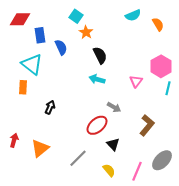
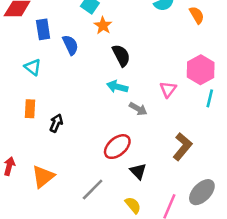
cyan triangle: (32, 64) -> (33, 67), size x0.6
orange rectangle: (23, 87) -> (30, 109), moved
gray arrow: (114, 107) -> (138, 109), moved

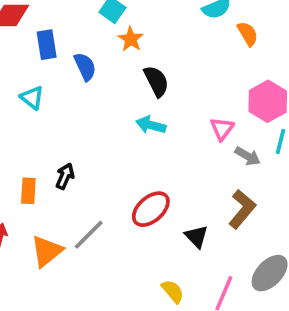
orange semicircle: (197, 15) -> (248, 34), moved
orange rectangle: (30, 109) -> (28, 191), moved
gray arrow: (138, 109) -> (248, 156), moved
black triangle: (138, 171) -> (196, 237), moved
gray line: (93, 190) -> (89, 235), moved

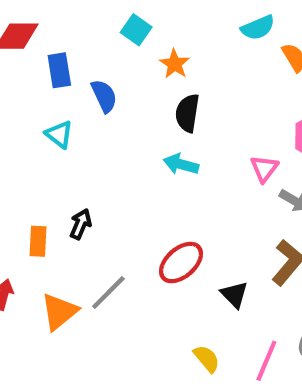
orange star: (131, 39) -> (175, 64), moved
black semicircle: (156, 81) -> (187, 113), turned -144
cyan triangle: (32, 98) -> (59, 134), moved

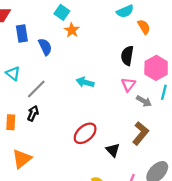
orange star: (175, 64) -> (72, 30), moved
black semicircle: (187, 113) -> (127, 56), moved
cyan triangle: (59, 134) -> (13, 73), moved
gray line: (108, 292) -> (36, 89), moved

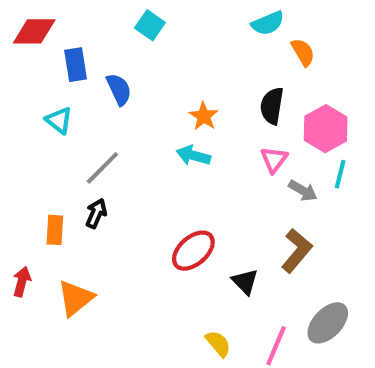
orange star: (72, 30) -> (204, 116), moved
cyan triangle: (13, 73) -> (59, 120), moved

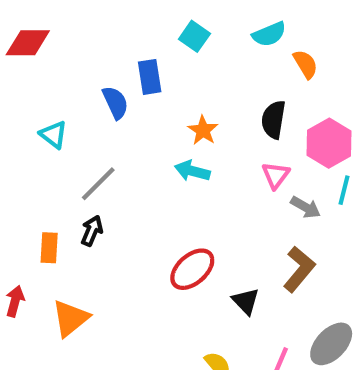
cyan square: (150, 25) -> (194, 36), moved
blue rectangle: (76, 65) -> (150, 77), moved

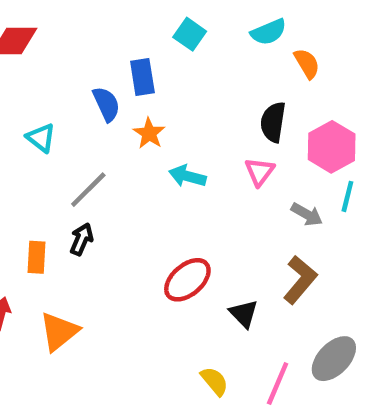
orange star: (203, 130) -> (149, 133), moved
pink triangle: (276, 175) -> (260, 172), moved

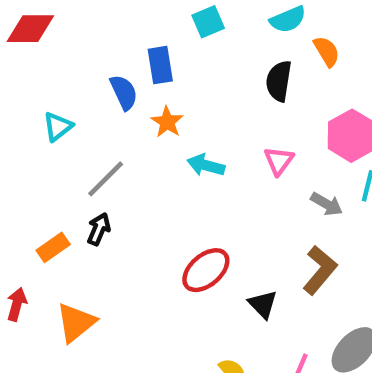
cyan square: (190, 34) -> (208, 22), turned 32
black semicircle: (273, 122) -> (279, 81), moved
cyan triangle: (41, 138) -> (58, 127), turned 44
orange rectangle: (36, 257) -> (53, 247), turned 52

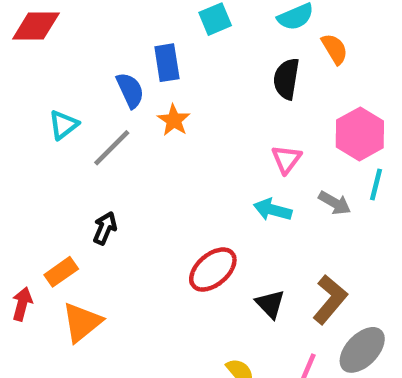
cyan arrow: (206, 165) -> (273, 210), moved
gray line: (106, 179) -> (112, 148), moved
orange rectangle: (53, 247) -> (61, 272), moved
brown L-shape: (320, 270) -> (330, 299), moved

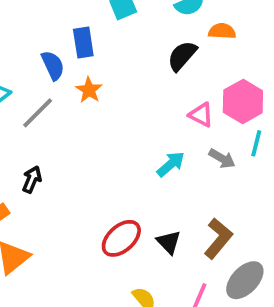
orange semicircle: (335, 49) -> (222, 31), turned -56
black semicircle: (286, 79) -> (182, 56), turned 32
pink triangle: (286, 159) -> (201, 115), moved, turned -40
cyan arrow: (273, 210) -> (171, 164), turned 124
red ellipse: (213, 270) -> (121, 238), moved

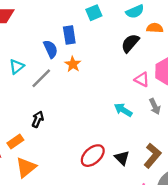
gray arrow: (222, 159) -> (155, 106), turned 35
cyan arrow: (171, 164) -> (123, 110), turned -108

